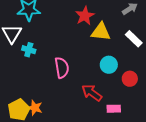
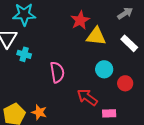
orange star: (35, 108) -> (39, 112), moved

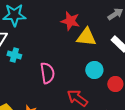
red star: (80, 20) -> (70, 21), turned -30

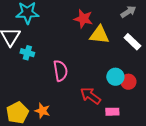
cyan circle: (94, 70) -> (115, 77), moved

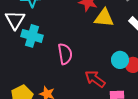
cyan cross: (27, 53) -> (32, 36), size x1.5

